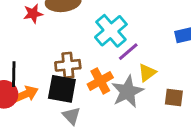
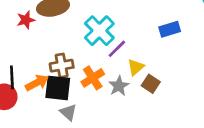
gray star: (127, 92) -> (119, 86), size x0.7
orange arrow: (26, 94) -> (37, 83), moved
brown square: (174, 97) -> (151, 84), moved, turned 30

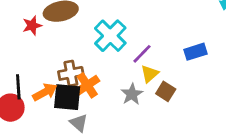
blue rectangle: (170, 29) -> (195, 52), moved
purple line: (117, 49) -> (142, 54), moved
orange cross: (93, 78) -> (87, 85), moved

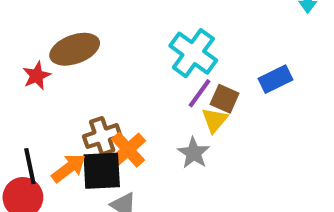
cyan cross: (110, 36) -> (193, 53), moved
brown square: (166, 91) -> (225, 99), moved

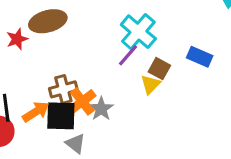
blue rectangle: (276, 79) -> (200, 57), turned 45
purple line: (200, 93) -> (128, 55), moved
gray star: (194, 153) -> (101, 109), moved

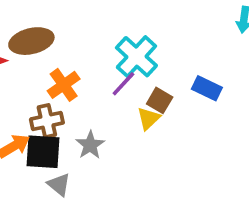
orange cross: (82, 101) -> (64, 85), moved

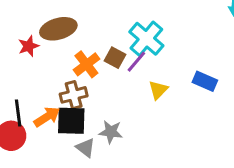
blue rectangle: (207, 88) -> (205, 81), moved
brown square: (160, 100) -> (115, 58), moved
gray star: (90, 145) -> (111, 132), moved, turned -30

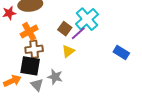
orange cross: (86, 64) -> (29, 32), moved
yellow triangle: (158, 90) -> (68, 51), moved
orange arrow: (47, 117) -> (12, 81), moved

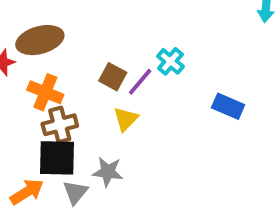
cyan cross: (87, 19) -> (170, 61), moved, size x0.6
orange cross: (29, 32) -> (45, 92), turned -30
gray triangle: (37, 85) -> (75, 192), turned 32

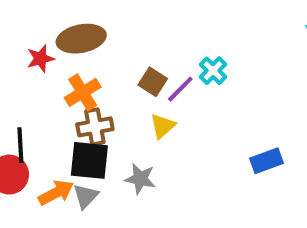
orange cross: (45, 92) -> (83, 92), turned 32
blue rectangle: (228, 106) -> (266, 161), moved, turned -48
gray triangle: (75, 192) -> (86, 196), moved

